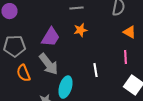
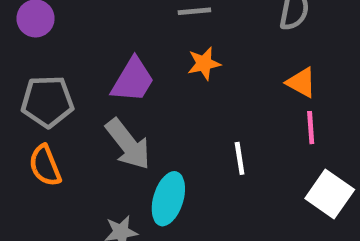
orange triangle: (130, 32) -> (301, 82), moved
orange semicircle: (24, 73) -> (45, 166), moved

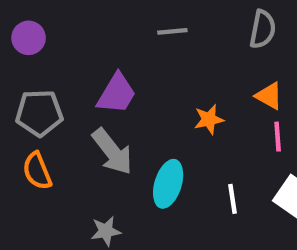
orange star: (204, 63) -> (209, 119), moved
white line: (240, 158) -> (233, 199), moved
cyan ellipse: (168, 199) -> (168, 184), moved

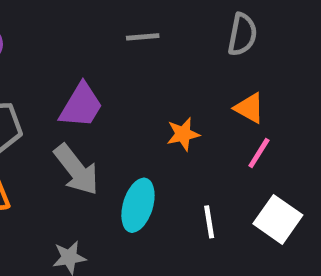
pink line: (278, 137) -> (259, 153), turned 36

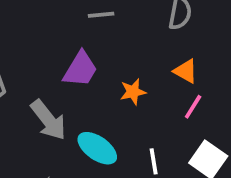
purple trapezoid: (81, 106) -> (80, 69), moved
cyan ellipse: (138, 205) -> (97, 148), turned -72

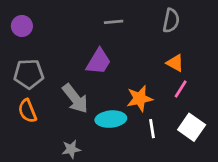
orange star: (133, 92) -> (140, 99), moved, size x1.4
cyan ellipse: (97, 148) -> (111, 119), turned -40

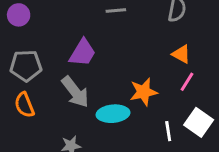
purple trapezoid: (99, 62) -> (82, 53), moved
white line: (152, 129) -> (168, 131), moved

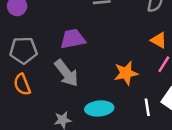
purple trapezoid: (82, 53) -> (73, 39), turned -132
cyan ellipse: (113, 114) -> (99, 108), moved

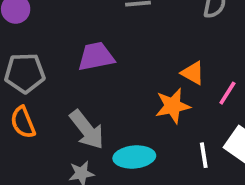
orange triangle: (159, 40) -> (193, 73), moved
gray arrow: (66, 73) -> (87, 130), moved

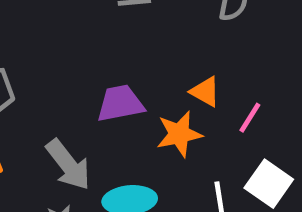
purple trapezoid: (96, 57) -> (120, 103), moved

